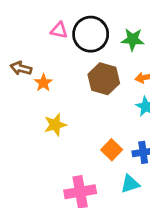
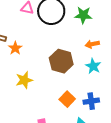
brown hexagon: (104, 79) -> (61, 61), moved

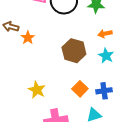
yellow star: (24, 80) -> (37, 90), moved, turned -30

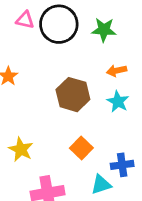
blue cross: (104, 91) -> (122, 165), moved

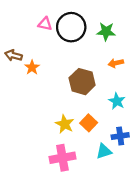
cyan star: (118, 102) -> (117, 101), moved
yellow star: (21, 149) -> (65, 124), moved

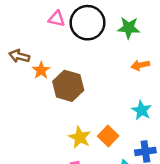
brown hexagon: (82, 82) -> (68, 86), moved

